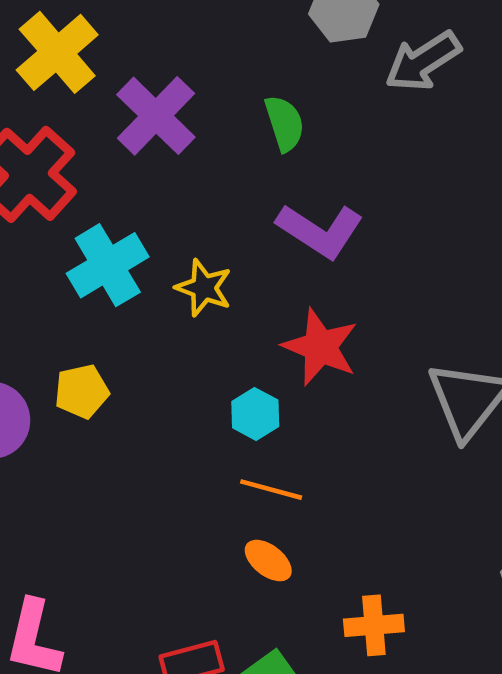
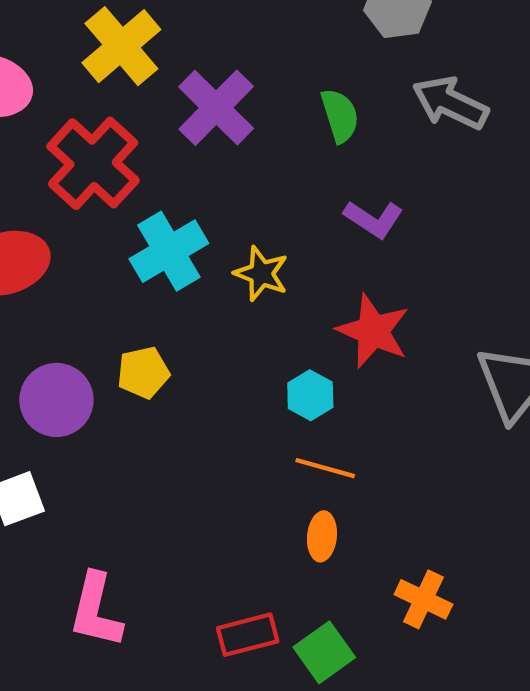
gray arrow: (423, 61) -> (450, 103), moved, turned 58
purple L-shape: (320, 231) -> (374, 219), size x0.7
orange ellipse: (268, 561) -> (322, 536), turned 57
orange cross: (374, 625) -> (423, 599), turned 30

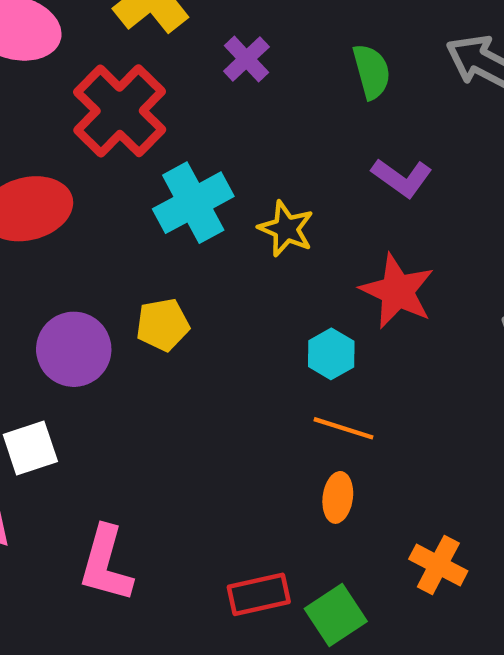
purple cross: (216, 108) -> (246, 59), size x0.6

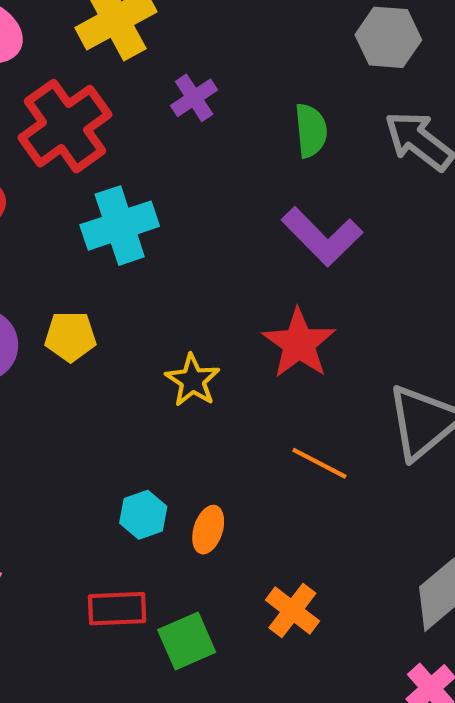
purple L-shape: (402, 178) -> (322, 237), size x1.4
yellow star: (286, 229) -> (193, 380), moved
cyan hexagon: (331, 354) -> (143, 515), moved
orange line: (344, 428) -> (319, 463), moved

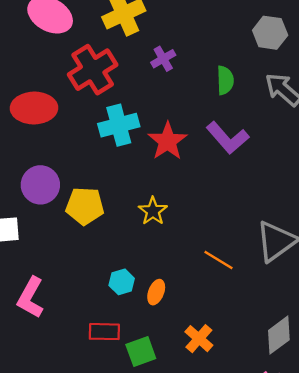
yellow pentagon: (70, 336) -> (85, 206), moved, size x1.4
red star: (299, 343) -> (168, 141), moved

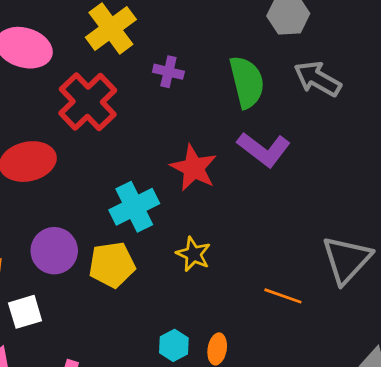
purple cross: (163, 59) -> (168, 72), turned -35
green semicircle: (225, 80) -> (247, 82), size x1.5
cyan cross: (119, 125) -> (134, 207), moved

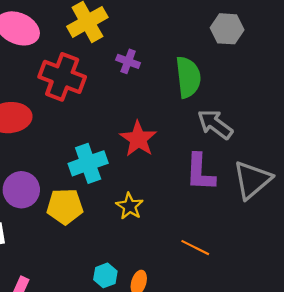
gray arrow: (318, 79) -> (215, 124), moved
red cross: (88, 102) -> (62, 77), turned -33
purple L-shape: (264, 149) -> (200, 172), moved, turned 48
gray triangle: (347, 260) -> (252, 180), moved

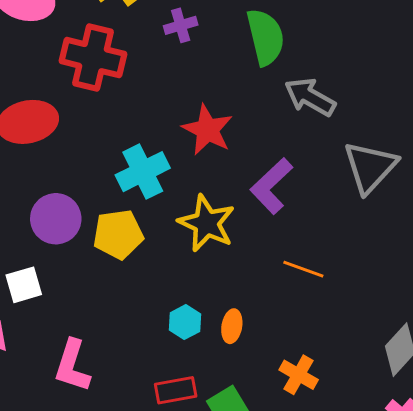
purple cross: (128, 61) -> (181, 25), turned -30
purple L-shape: (200, 172) -> (271, 186), moved, turned 51
yellow star: (130, 206) -> (207, 223), size x1.5

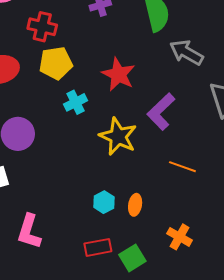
red cross: (93, 58) -> (42, 27), size x0.7
cyan cross: (143, 172) -> (76, 102), size x0.7
yellow pentagon: (118, 234) -> (56, 63), moved

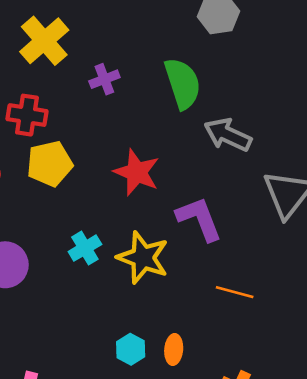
cyan cross: (76, 102) -> (85, 248), moved
purple L-shape: (161, 112) -> (199, 219), turned 117

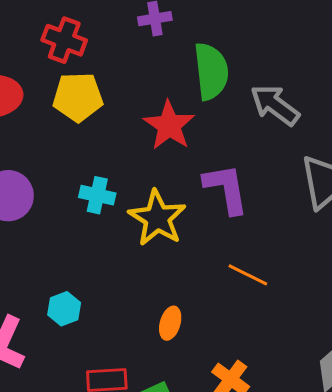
green semicircle: (183, 83) -> (211, 71), moved
cyan cross: (85, 248) -> (97, 195), turned 32
cyan hexagon: (131, 349) -> (64, 309), moved

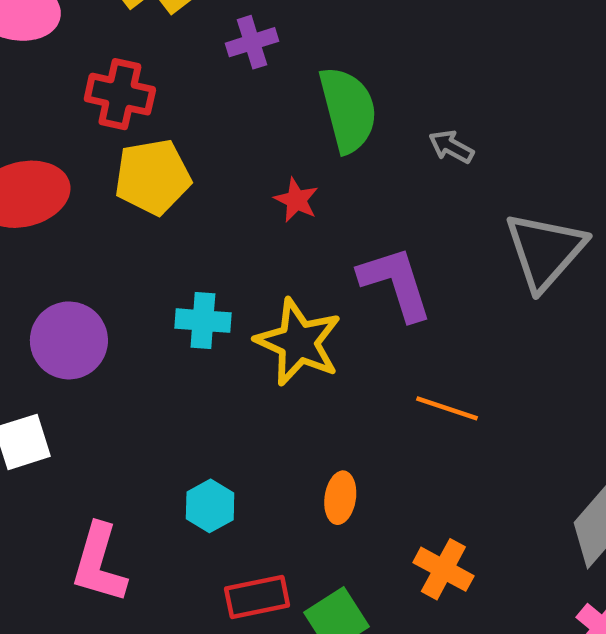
gray arrow: (275, 105) -> (451, 147), size x0.6
red star: (169, 125) -> (296, 200), size x0.6
cyan hexagon: (64, 309) -> (210, 506), moved

